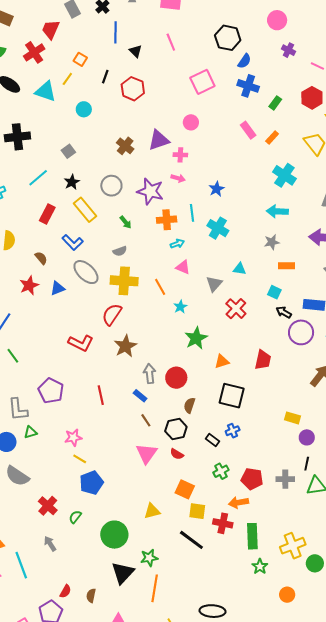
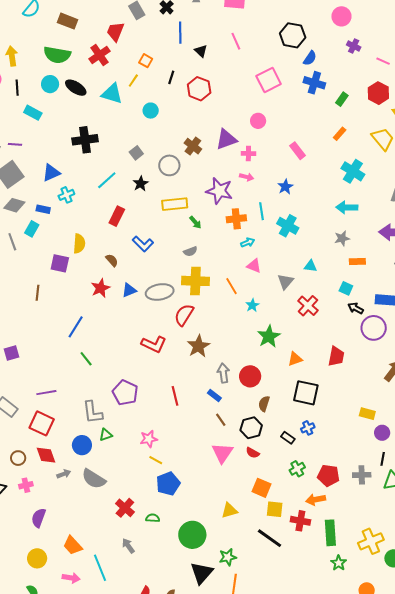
pink rectangle: (248, 130) -> (298, 151), moved
gray circle: (111, 186) -> (169, 165), moved
yellow rectangle: (85, 210) -> (175, 204), moved, turned -55
gray ellipse: (86, 272) -> (160, 292), moved, turned -52
green semicircle: (75, 517) -> (153, 518), turned 56

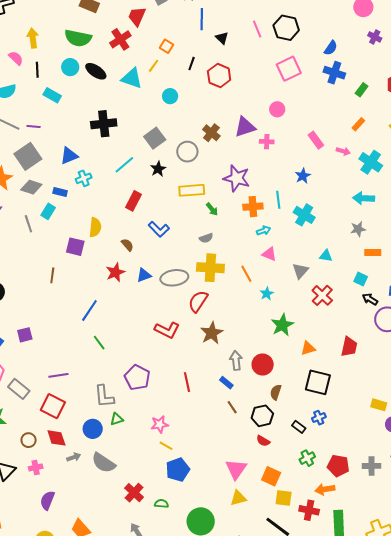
black hexagon: (293, 35) -> (286, 28), moved
gray square: (136, 153) -> (155, 138), size x1.5
pink arrow: (247, 177) -> (343, 151), moved
pink triangle: (222, 453) -> (236, 469), moved

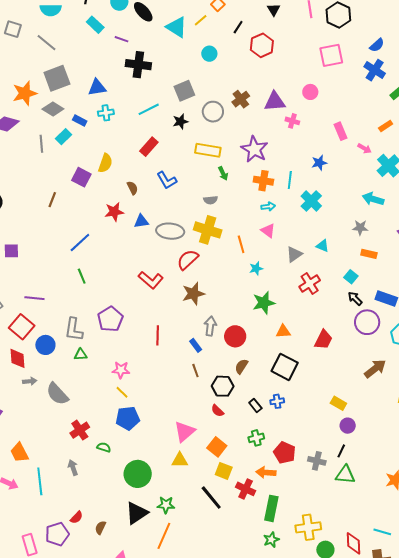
purple line: (34, 127) -> (121, 39), moved
blue circle: (93, 429) -> (45, 345), moved

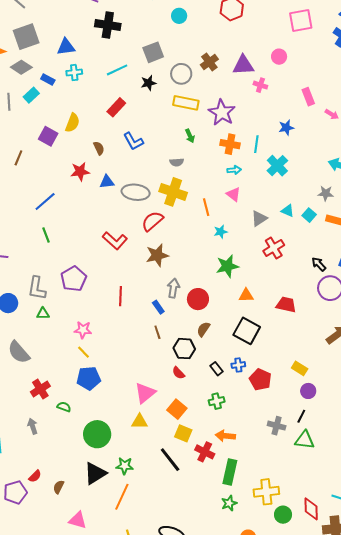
yellow rectangle: (208, 150) -> (186, 103), moved
cyan square: (351, 277) -> (309, 215), moved
red trapezoid: (323, 340) -> (286, 305), turned -105
red pentagon: (285, 453) -> (260, 380), moved

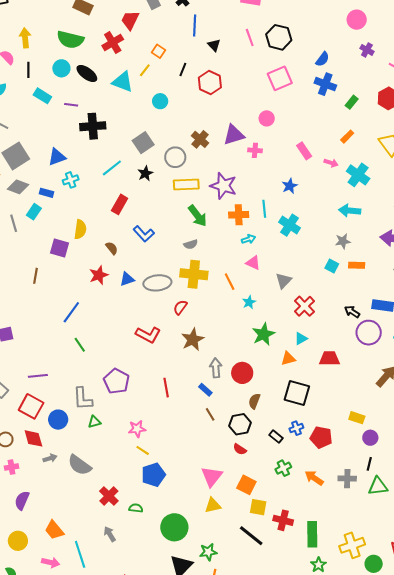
green arrow: (190, 136) -> (198, 216), size x1.6
cyan triangle: (288, 211) -> (301, 339), moved, turned -40
red semicircle: (152, 221) -> (180, 307), size x0.7
orange arrow: (225, 436) -> (314, 478), moved, turned 42

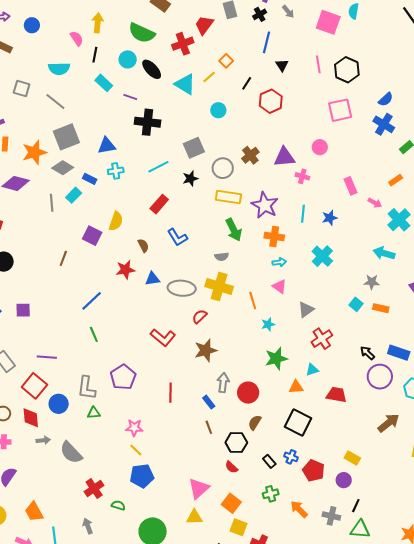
cyan line: (264, 209) -> (303, 214), moved
blue cross: (296, 428) -> (291, 457), turned 32
purple circle: (370, 438) -> (344, 480), moved

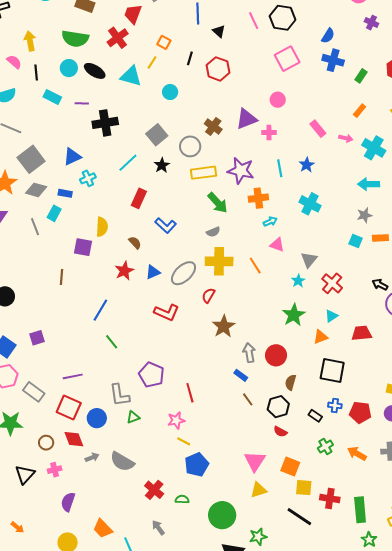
gray ellipse: (182, 288) -> (184, 273), turned -32
cyan star: (268, 324) -> (298, 281), moved
red L-shape: (163, 337) -> (167, 312), moved
red line: (171, 393) -> (190, 393), moved

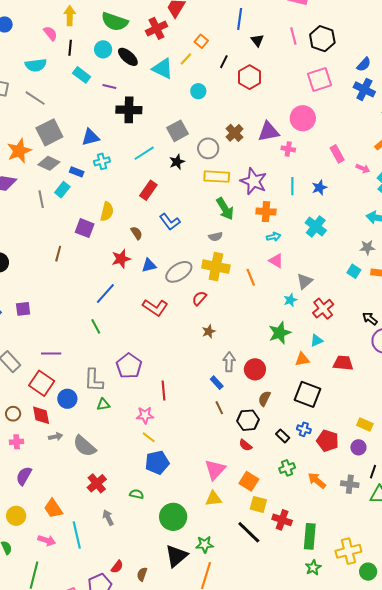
pink circle: (278, 100) -> (303, 118), size x1.6
blue line: (100, 310) -> (105, 293), moved
brown star: (224, 326) -> (209, 331), size x0.6
red cross: (154, 490) -> (97, 483), moved

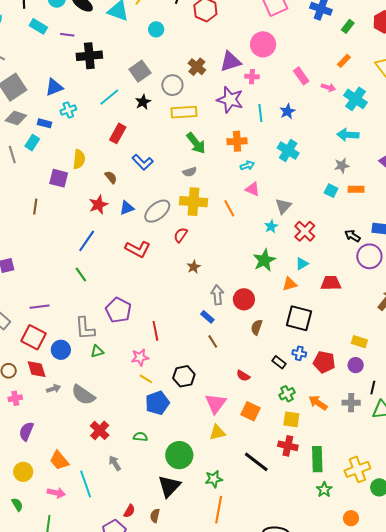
purple star: (254, 181) -> (230, 100), moved
black hexagon: (248, 420) -> (184, 376), moved
yellow square: (258, 504) -> (291, 419), moved
black triangle: (176, 556) -> (169, 486), moved

